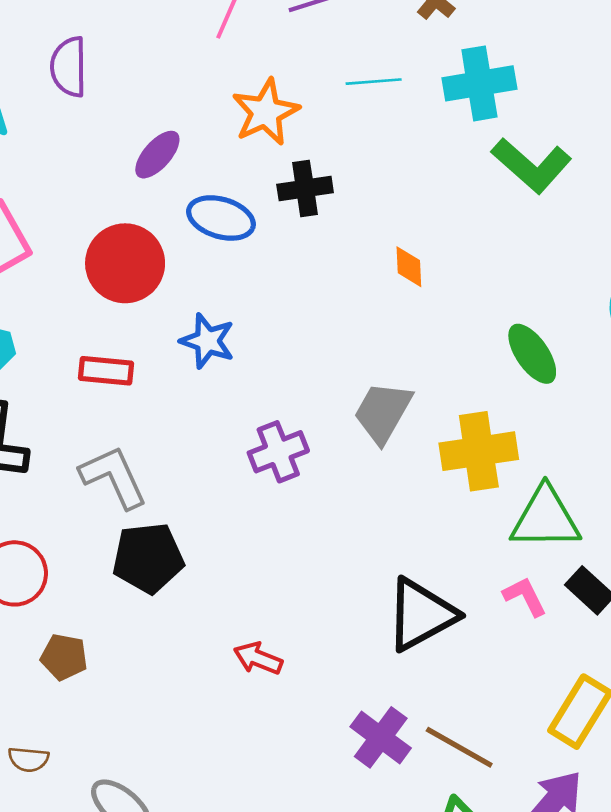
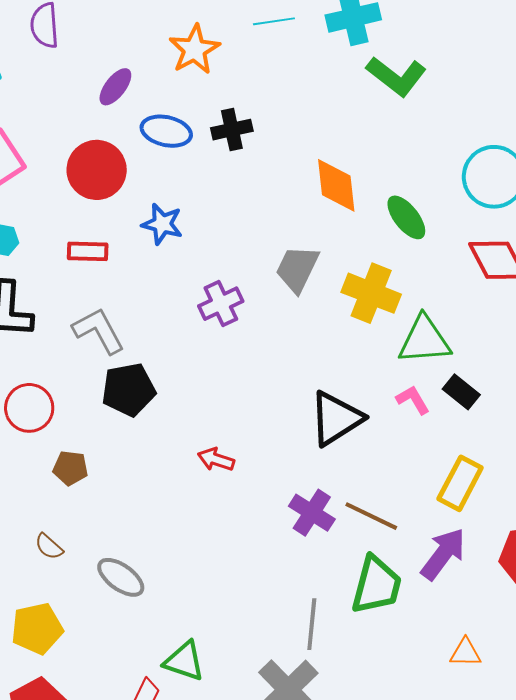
black cross: (305, 188) -> (232, 130), moved
orange diamond: (409, 267) -> (336, 185), moved, size x1.8
yellow cross: (479, 451) -> (371, 293), turned 34
brown semicircle: (28, 759) -> (49, 547), turned 40

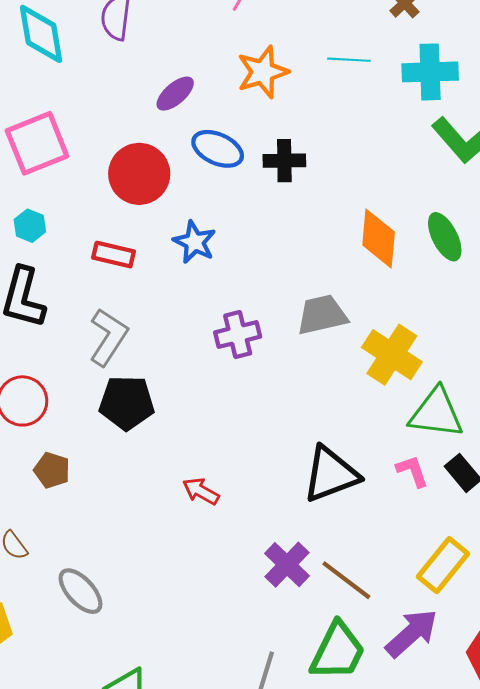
green ellipse: (406, 217) -> (445, 237), moved
gray trapezoid: (297, 269) -> (322, 315), turned 40
gray L-shape: (99, 331) -> (108, 337), turned 50

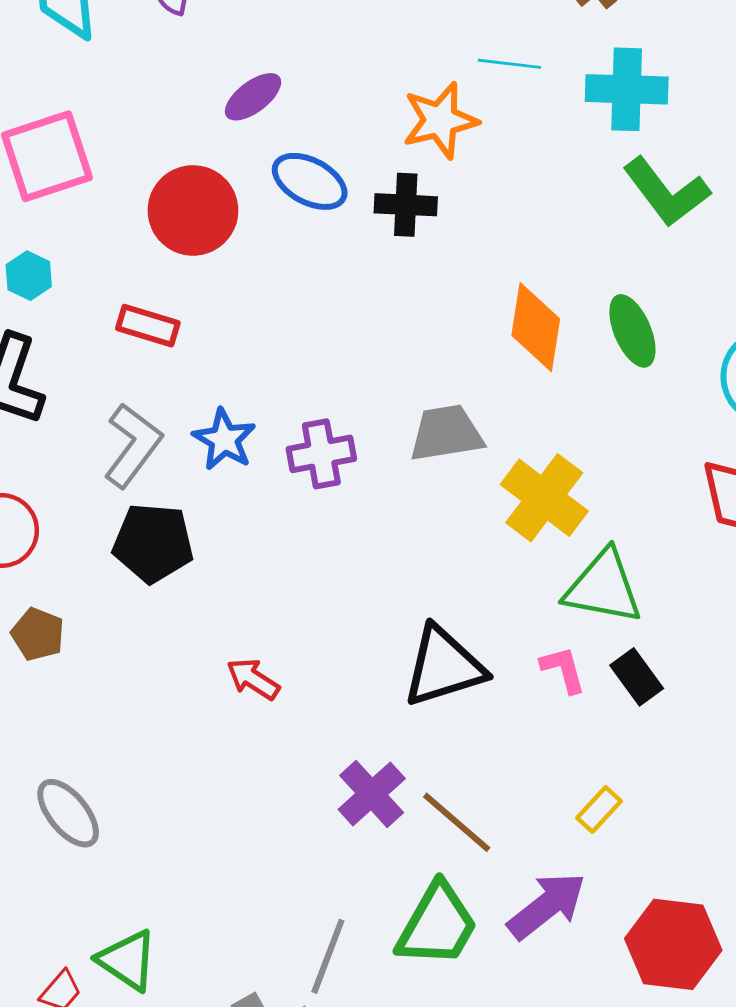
orange star: (263, 72) -> (440, 120), moved
blue star: (195, 242) -> (224, 439), moved
yellow rectangle: (443, 565) -> (599, 809), size x0.6

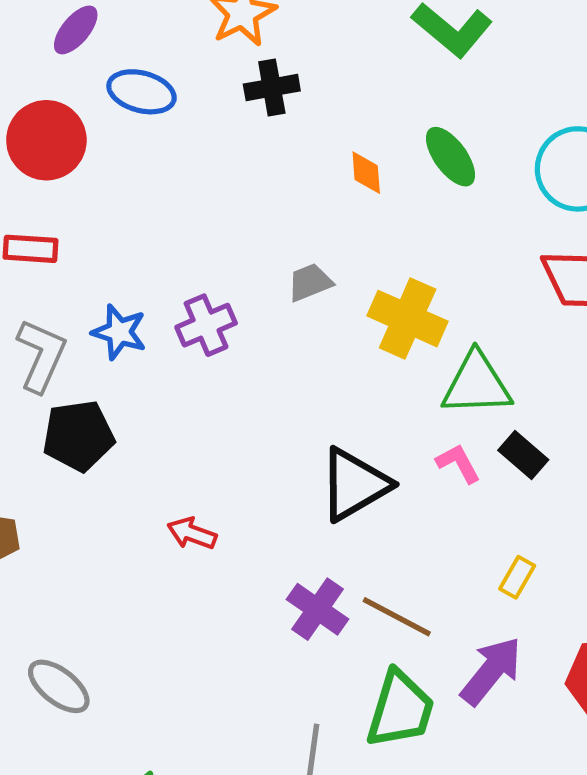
black cross: (406, 205) -> (272, 87), moved
orange diamond: (536, 327) -> (366, 173), size x0.6
gray trapezoid: (446, 433) -> (310, 282), size x0.7

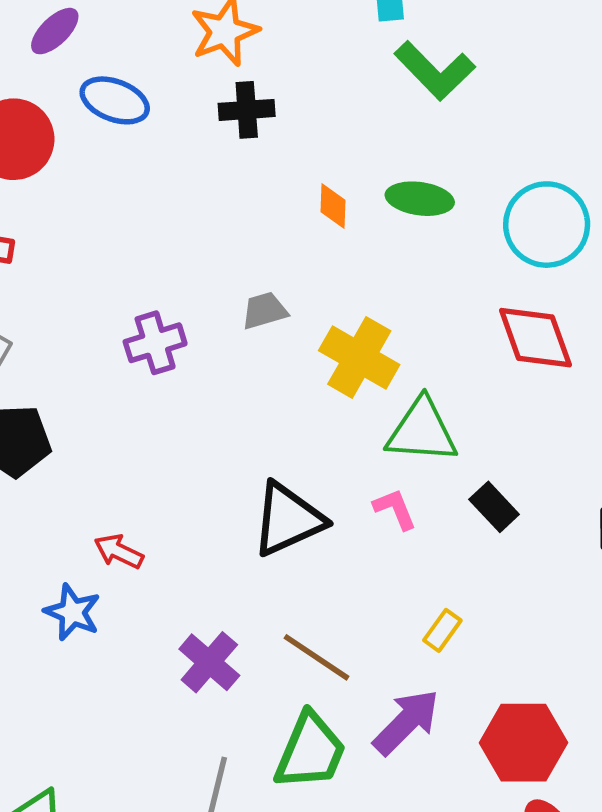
green ellipse: (451, 157) -> (420, 199), turned -52
blue star: (119, 332) -> (72, 612), moved
black rectangle: (523, 455) -> (494, 507), moved
purple cross: (317, 609) -> (209, 662), moved

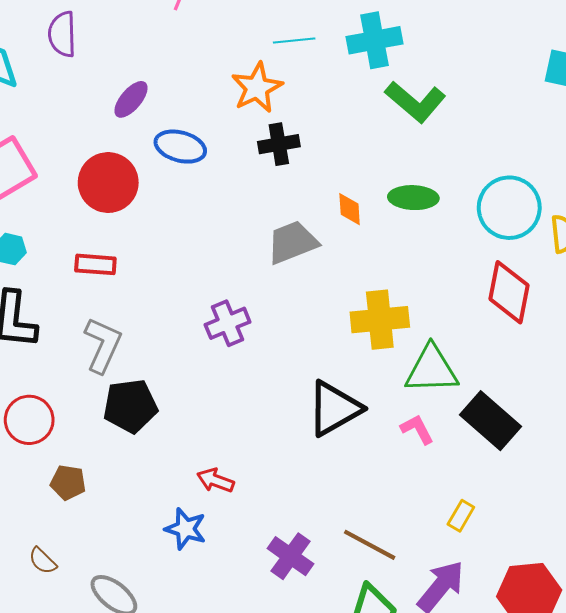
gray trapezoid: (264, 311) -> (292, 242), moved, size x1.5
red diamond: (535, 338) -> (509, 292), turned 36
yellow cross: (359, 358) -> (380, 320), turned -30
black rectangle: (494, 507) -> (490, 421), size x1.6
black triangle: (288, 519) -> (334, 408), moved

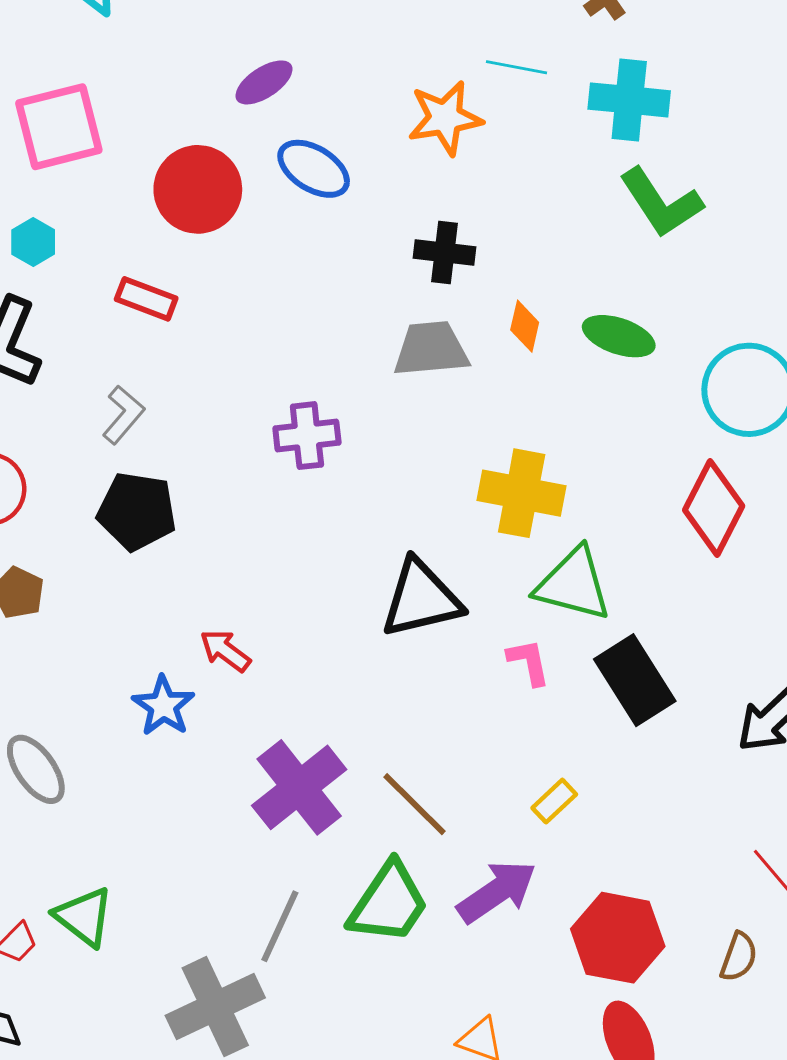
black cross: (279, 144) -> (444, 252), moved
gray L-shape: (103, 345) -> (123, 415), size x0.7
purple cross: (291, 556) -> (299, 787), size x1.4

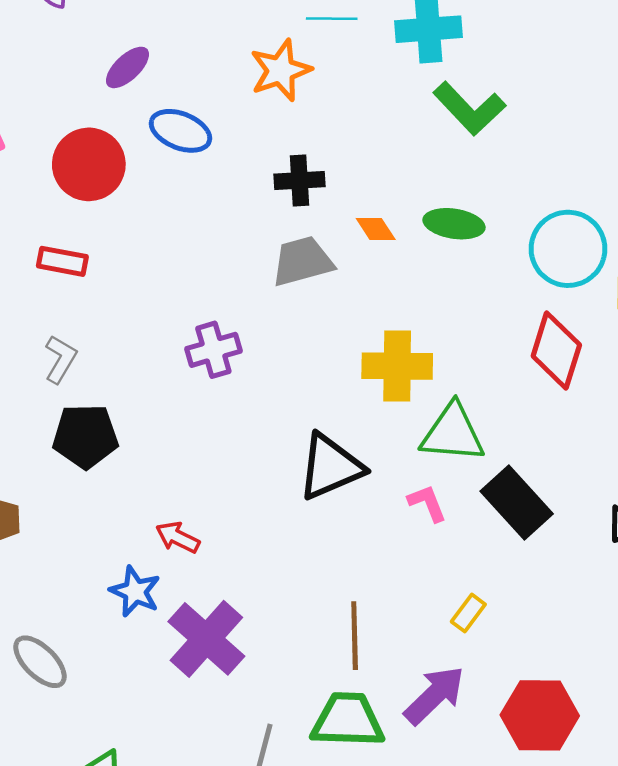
orange diamond: (525, 326) -> (376, 229), turned -36
purple cross: (299, 787) -> (206, 639), moved
brown line: (415, 804) -> (355, 636), turned 54
green trapezoid: (389, 903) -> (348, 720), turned -112

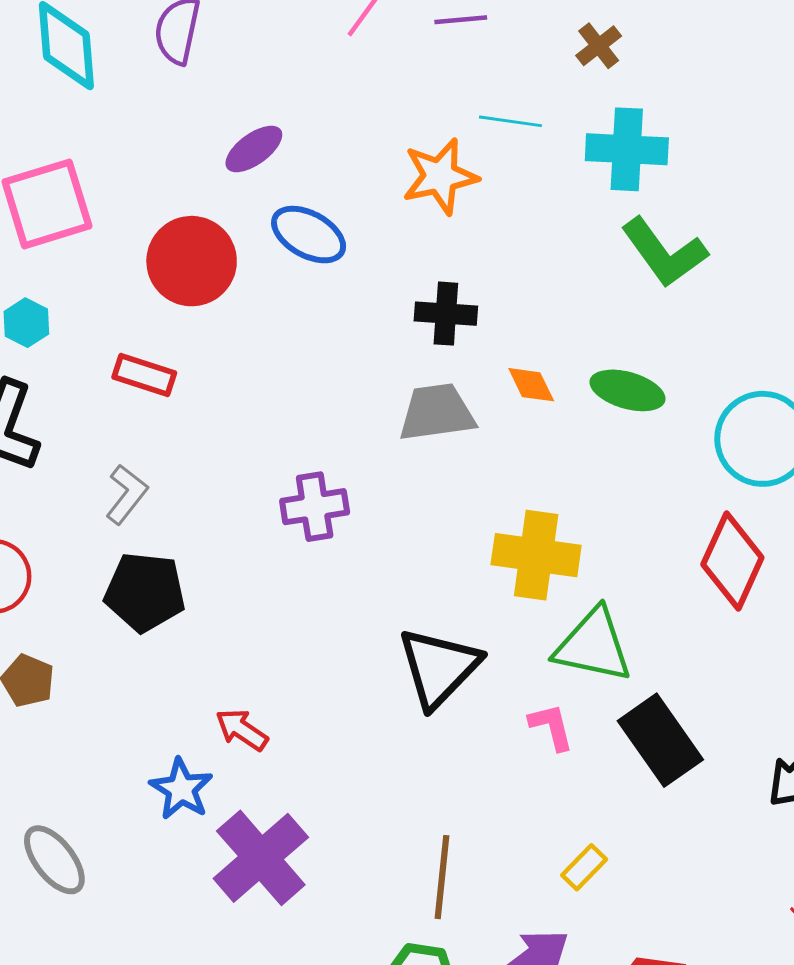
black triangle: (330, 467) -> (439, 667), turned -30

